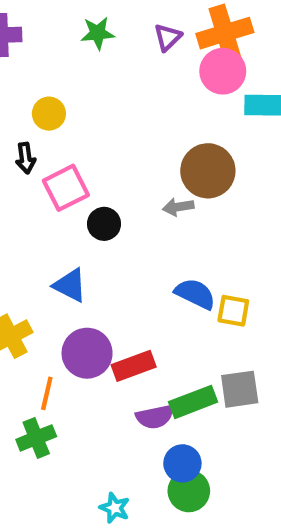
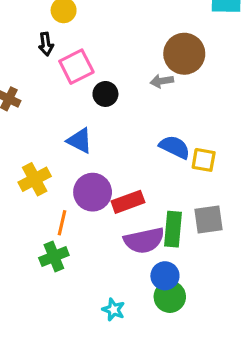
green rectangle: (193, 402) -> (173, 229), turned -64
purple semicircle: (155, 417) -> (144, 240), size x1.4

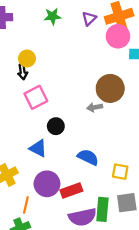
black arrow: (46, 44) -> (23, 72), moved
black circle: (105, 94) -> (56, 126), moved
blue semicircle: (175, 147) -> (88, 157), moved
yellow square: (204, 160) -> (120, 172), moved

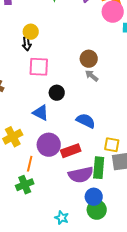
brown circle: (110, 88) -> (89, 59), moved, size x0.7
pink square: (36, 97) -> (39, 67), turned 30
gray arrow: (95, 107) -> (92, 76), turned 48
yellow square: (120, 172) -> (112, 145), moved

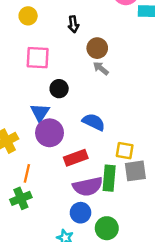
black arrow: (27, 44) -> (73, 24), moved
blue triangle: (41, 113) -> (40, 112), turned 36
purple circle: (49, 145) -> (50, 133), moved
blue circle: (94, 197) -> (81, 213), moved

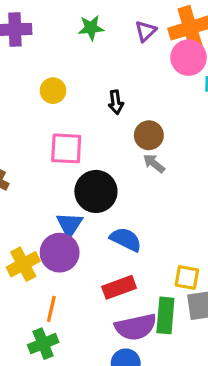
black circle: (59, 89) -> (96, 191), size x1.6
blue semicircle: (94, 122) -> (126, 239), moved
purple circle: (50, 133) -> (60, 253), moved

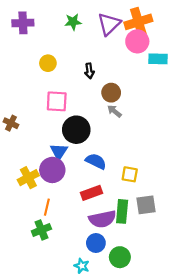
purple triangle: (146, 31) -> (109, 24), size x1.6
yellow square: (187, 277) -> (130, 174), moved

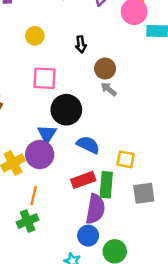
green rectangle: (122, 211) -> (106, 185), moved
purple semicircle: (102, 219) -> (95, 209), turned -68

